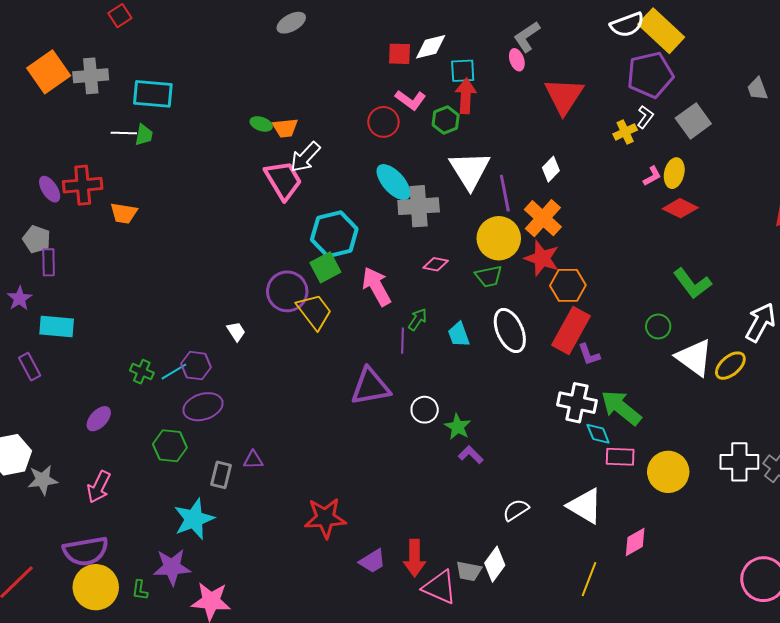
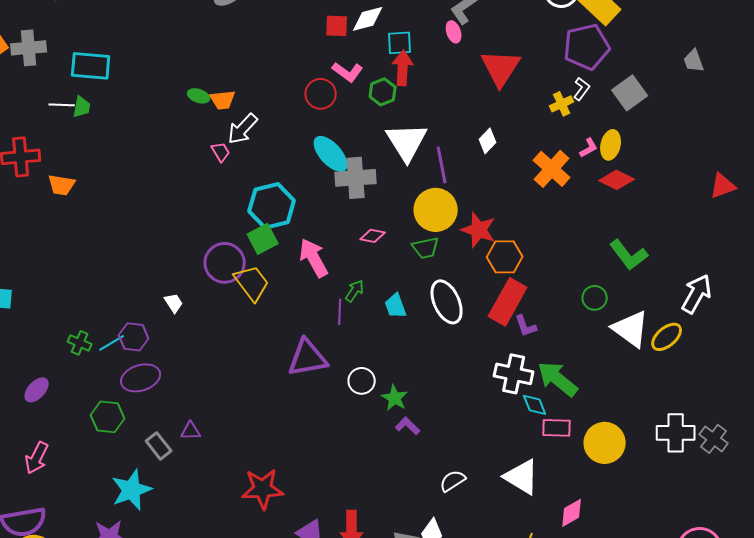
pink trapezoid: (283, 180) -> (221, 152), size x0.5
orange cross: (543, 218) -> (552, 169), moved
gray rectangle: (221, 475) -> (159, 446), turned -52

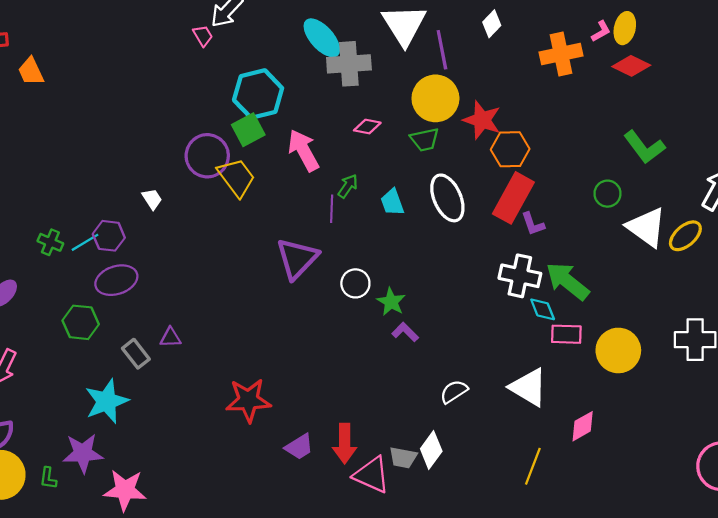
orange cross: (552, 169) -> (561, 54), turned 36
orange trapezoid: (62, 185) -> (31, 71), turned 56
purple triangle: (308, 358) -> (297, 259), turned -36

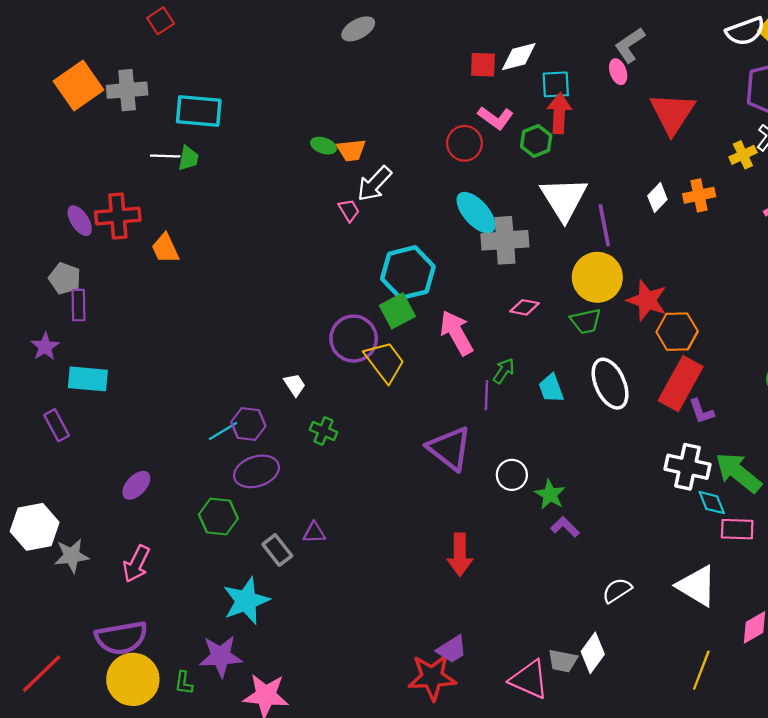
orange cross: (561, 54) -> (699, 195), moved, size x0.7
green cross: (50, 242) -> (324, 431), moved
purple triangle: (297, 259) -> (449, 448), turned -36
red star: (248, 400) -> (432, 677), moved
red arrow: (345, 444) -> (460, 555), moved

